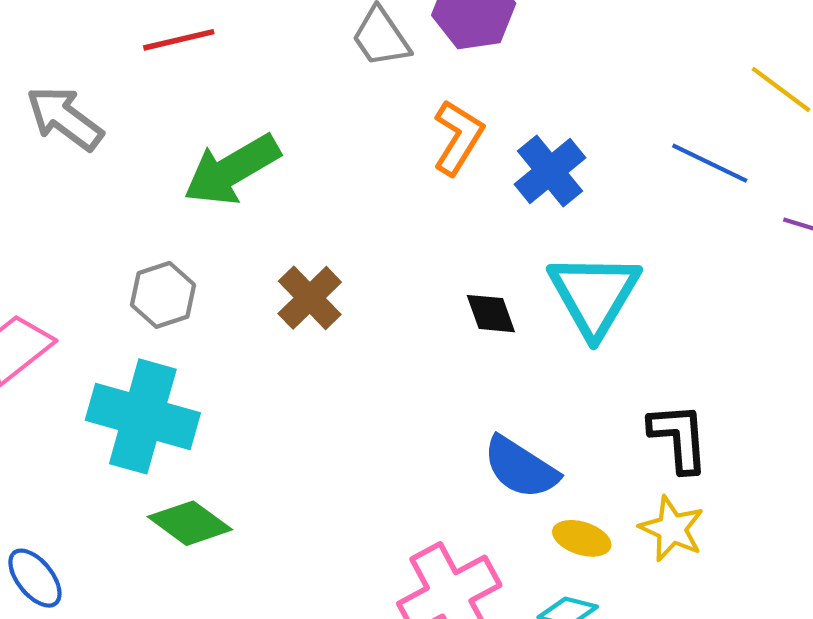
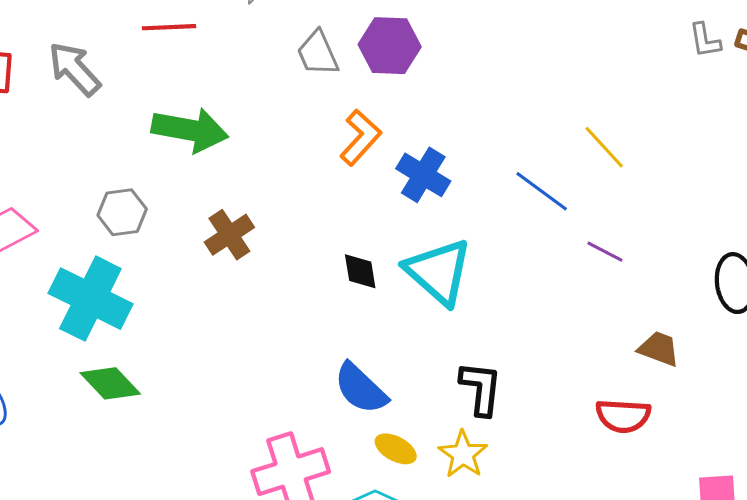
green arrow: (232, 170) -> (190, 130), turned -150
blue cross: (550, 171) -> (423, 175), turned -30
cyan triangle: (594, 295) -> (439, 272), turned -30

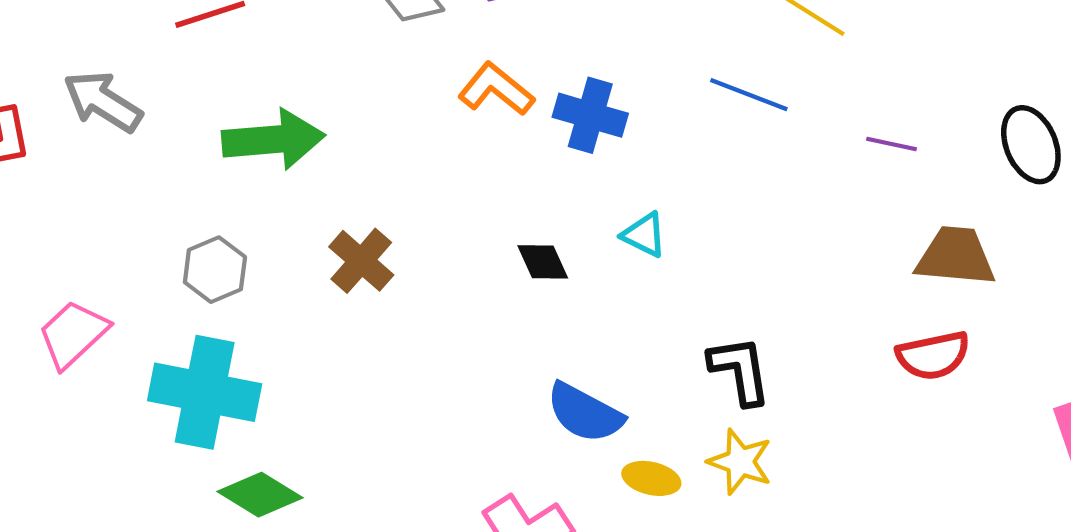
orange L-shape: (361, 138) -> (496, 89), turned -78
purple line: (605, 252) -> (892, 144), moved
cyan triangle: (439, 272) -> (644, 235), size x0.5
brown trapezoid: (659, 349) -> (956, 256), size x1.4

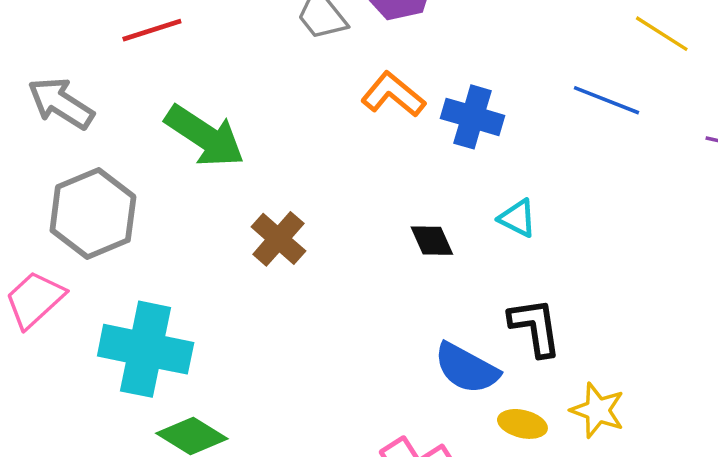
green arrow: (273, 140) -> (205, 136), turned 38
gray hexagon: (215, 270) -> (93, 214), moved, size x1.6
black L-shape: (740, 370) -> (535, 327), moved

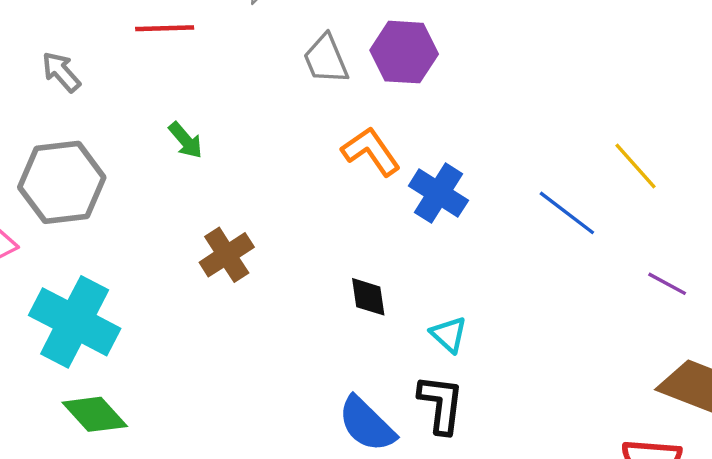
gray arrow: (61, 103) -> (61, 72), size x0.7
green arrow: (205, 136) -> (186, 140), size x0.5
cyan triangle: (517, 218) -> (449, 334), moved

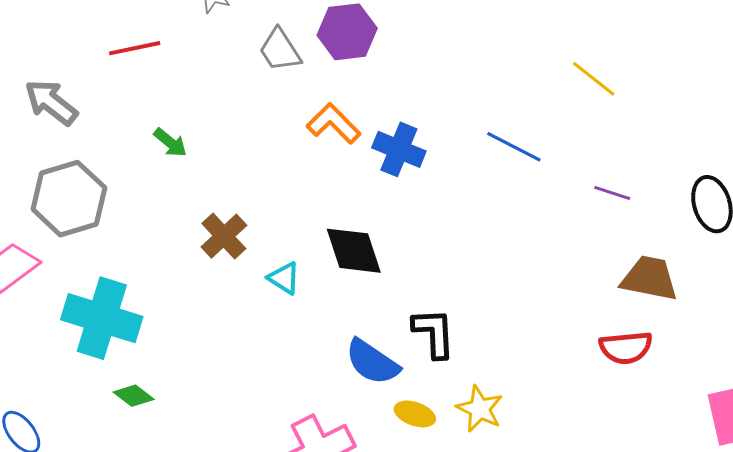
gray arrow: (61, 72) -> (51, 102), size x1.4
yellow line: (636, 166) -> (594, 79), moved
black diamond: (368, 297) -> (354, 251), size x1.6
cyan triangle: (449, 334) -> (284, 278), moved
green diamond: (95, 414) -> (134, 396), size x0.7

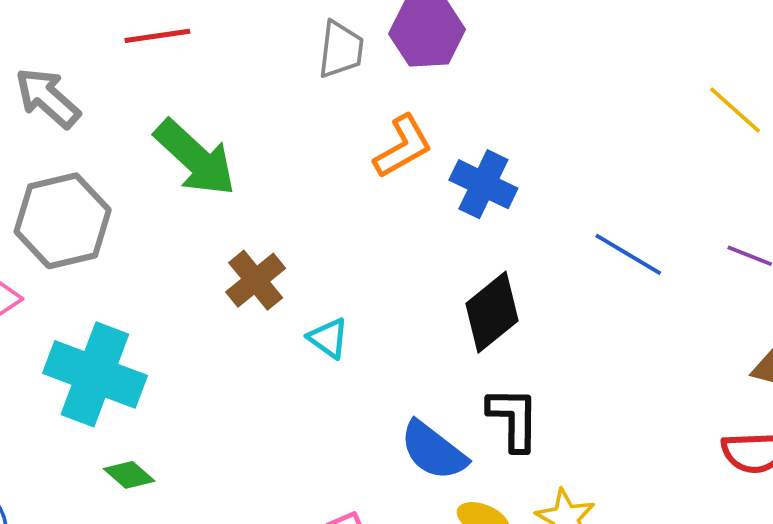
gray trapezoid: (280, 50) -> (341, 49), turned -144
orange L-shape: (334, 124) -> (403, 146), turned 102
green arrow: (170, 143) -> (195, 158), size x2.0
blue line: (514, 147) -> (628, 254), moved
black diamond: (354, 251) -> (492, 312), moved, turned 66

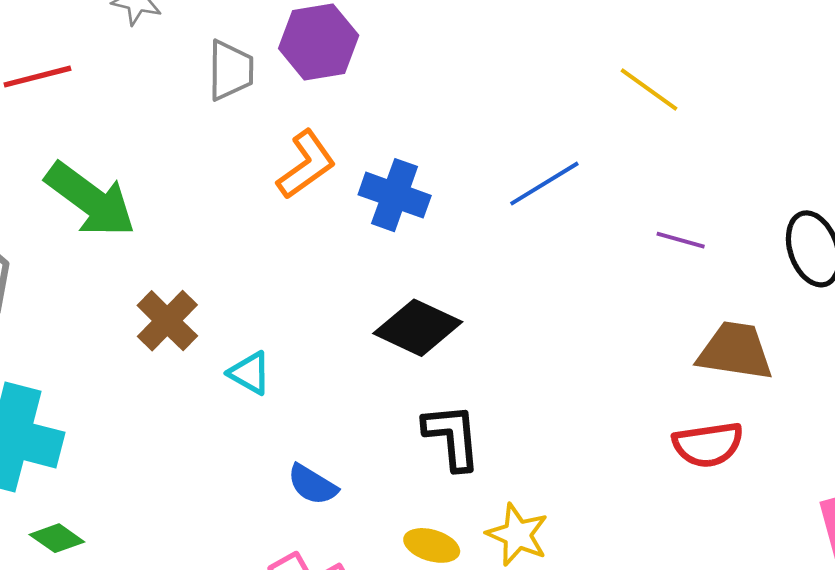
blue line: (628, 254) -> (544, 184), moved, turned -56
black diamond: (492, 312) -> (418, 328), turned 70
blue semicircle: (433, 451) -> (312, 485), moved, size x0.7

